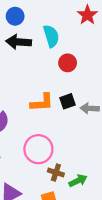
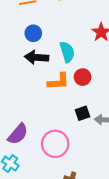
orange L-shape: (42, 103) -> (58, 81), moved
pink circle: (38, 149) -> (55, 144), moved

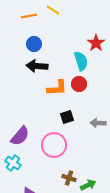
cyan semicircle: (67, 52) -> (81, 61), moved
black square: (83, 113) -> (67, 117), moved

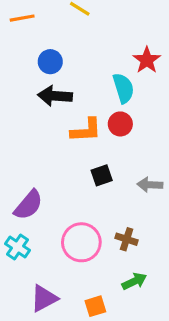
orange line: (29, 16) -> (22, 18), moved
pink circle: (54, 145) -> (81, 242), moved
brown cross: (69, 178) -> (127, 239), moved

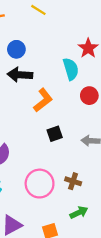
red circle: (120, 124) -> (89, 96), moved
orange L-shape: (86, 130) -> (43, 100), turned -35

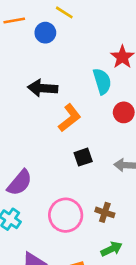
blue circle: (16, 49) -> (45, 33), moved

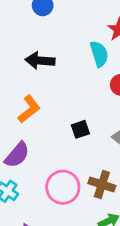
orange L-shape: (70, 118) -> (29, 109), moved
brown cross: (105, 212) -> (102, 185), size x1.4

